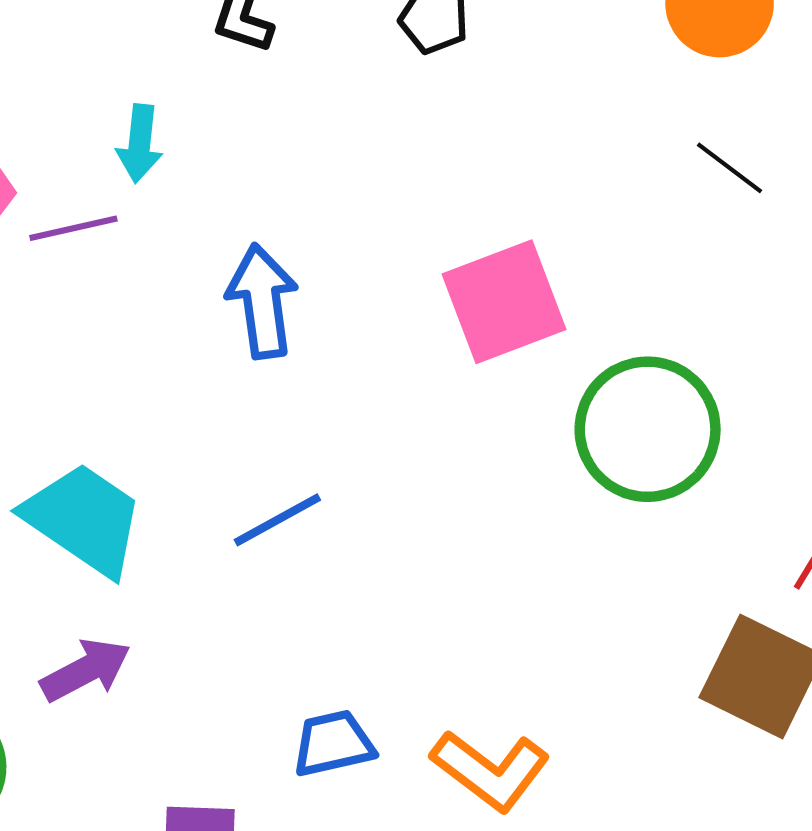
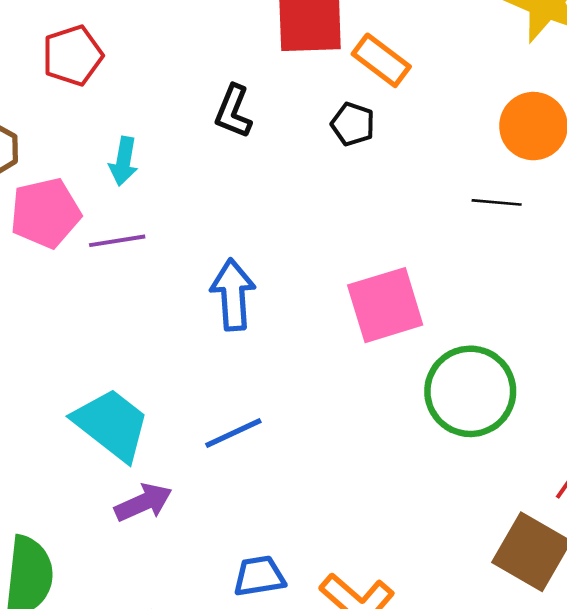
cyan arrow: (140, 144) -> (123, 161), moved
black line: (729, 168) -> (497, 202), moved, turned -36
purple arrow: (86, 670) -> (143, 502), moved

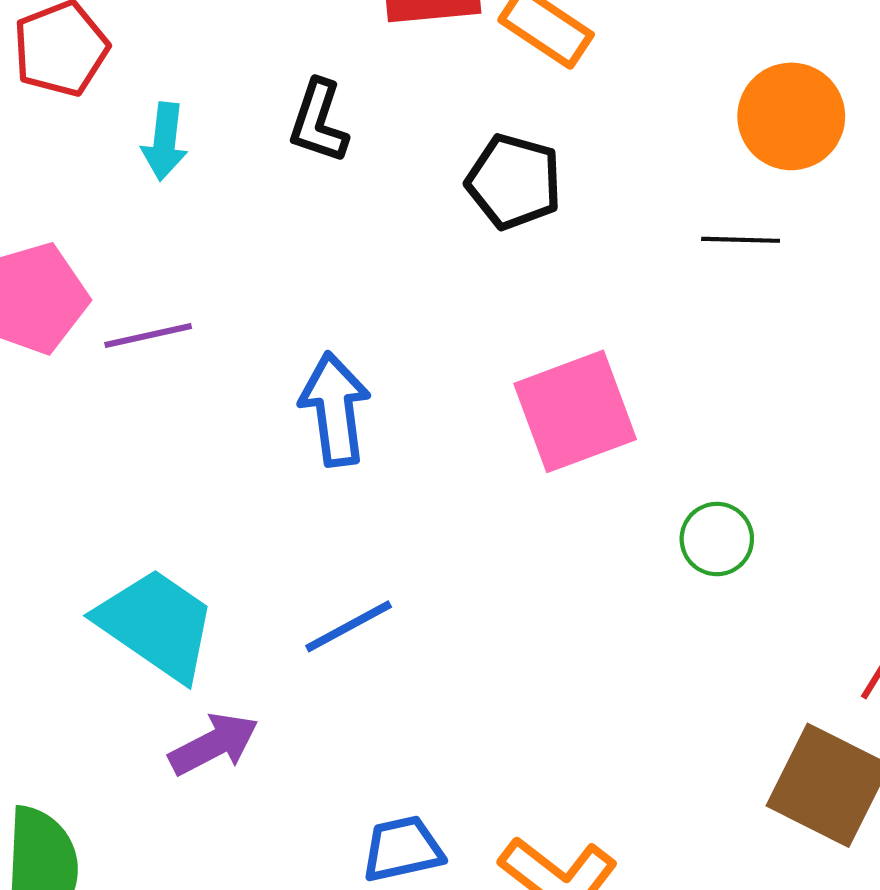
black pentagon: (353, 124) -> (514, 182), moved, size x1.4
cyan arrow: (123, 161) -> (165, 141), moved
green circle: (470, 391) -> (717, 539), size x0.5

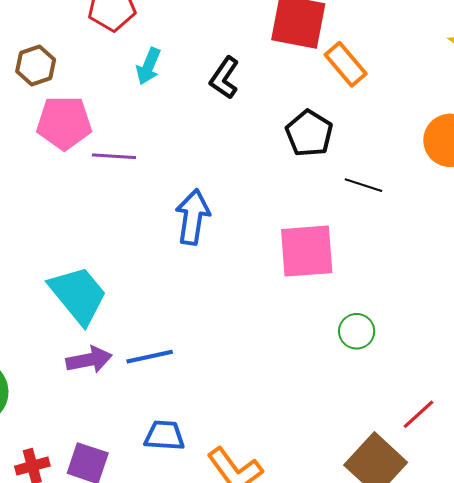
black line: (741, 240) -> (363, 185), moved
blue line: (349, 626) -> (150, 357), moved

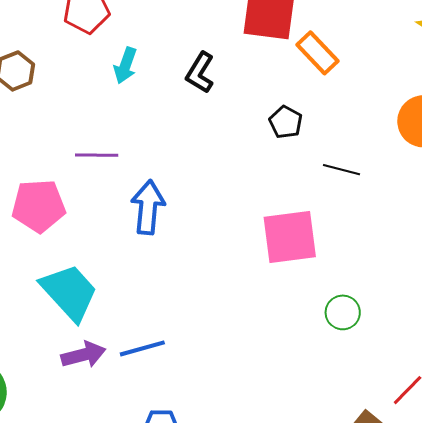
pink pentagon: (64, 123) -> (39, 206), moved
black pentagon: (309, 133) -> (286, 122), size x0.7
blue arrow: (193, 217) -> (148, 207), moved

